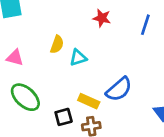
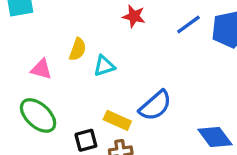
blue line: (145, 25) -> (188, 25), turned 36
pink triangle: (15, 58) -> (41, 69), moved

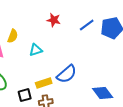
yellow semicircle: (78, 49) -> (13, 36), moved
yellow rectangle: (117, 120) -> (44, 83), turned -42

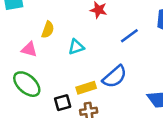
blue line: (87, 25) -> (129, 36), moved

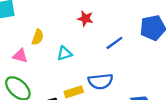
blue semicircle: (115, 77) -> (101, 81), turned 35

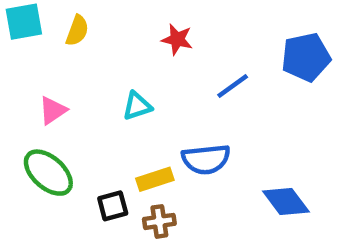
yellow semicircle: (38, 37) -> (77, 30), moved
pink triangle: (20, 56) -> (53, 110), turned -49

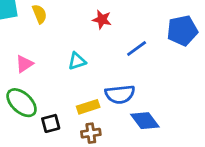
yellow semicircle: (77, 30) -> (40, 14), turned -42
blue diamond: (286, 201) -> (145, 121), moved
black square: (113, 206) -> (51, 123), moved

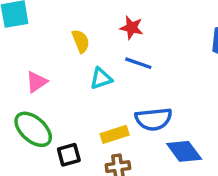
yellow semicircle: (40, 14) -> (81, 41), moved
blue line: (137, 49) -> (138, 63), moved, turned 55

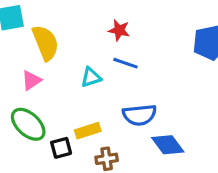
yellow semicircle: (81, 41) -> (45, 43), moved, size x1.6
yellow rectangle: (115, 134) -> (88, 131), moved

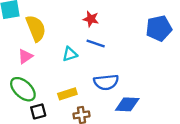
blue diamond: (168, 145) -> (127, 104), turned -50
black square: (61, 148) -> (38, 111), moved

